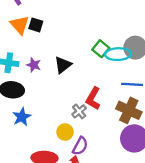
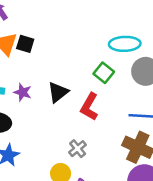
cyan ellipse: (118, 54) -> (125, 44), moved
red L-shape: (93, 98) -> (89, 107), moved

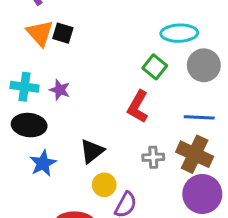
black triangle: (58, 92) -> (92, 151), moved
gray cross: (78, 149) -> (153, 157), moved, turned 36

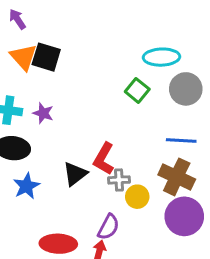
black square: (63, 33) -> (46, 57), size x1.4
red L-shape: (138, 107) -> (104, 159), moved
gray cross: (153, 157) -> (119, 180), moved
yellow circle: (104, 185) -> (137, 197), moved

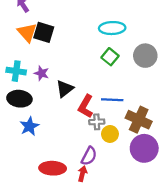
cyan ellipse: (162, 57) -> (112, 28), moved
blue line: (181, 141) -> (112, 100), moved
black triangle: (75, 174) -> (65, 89), moved

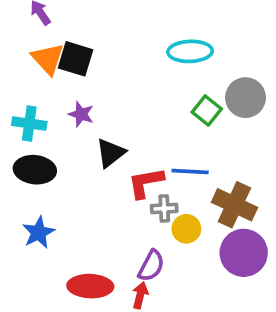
green square: (110, 57) -> (207, 111), moved
purple star: (42, 73) -> (81, 114), moved
red L-shape: (86, 106) -> (146, 183), turned 50
blue star: (29, 126) -> (39, 233), moved

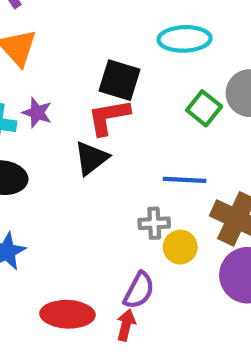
black square: (76, 59) -> (119, 80), moved
purple star: (81, 114) -> (37, 113), moved
red L-shape: (146, 183) -> (109, 117), moved

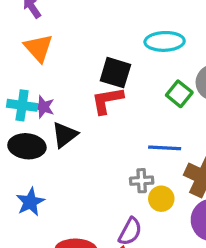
purple star: (37, 113) -> (43, 107), moved
black triangle: (91, 158) -> (65, 135), moved

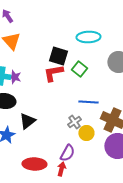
green square: (179, 94) -> (79, 69), moved
black triangle: (65, 135) -> (27, 121), moved
gray cross: (142, 181) -> (74, 122), turned -32

